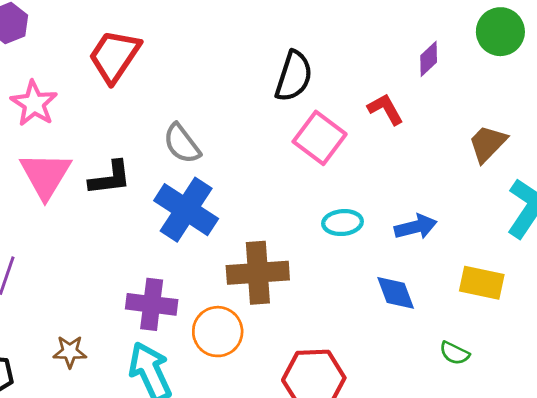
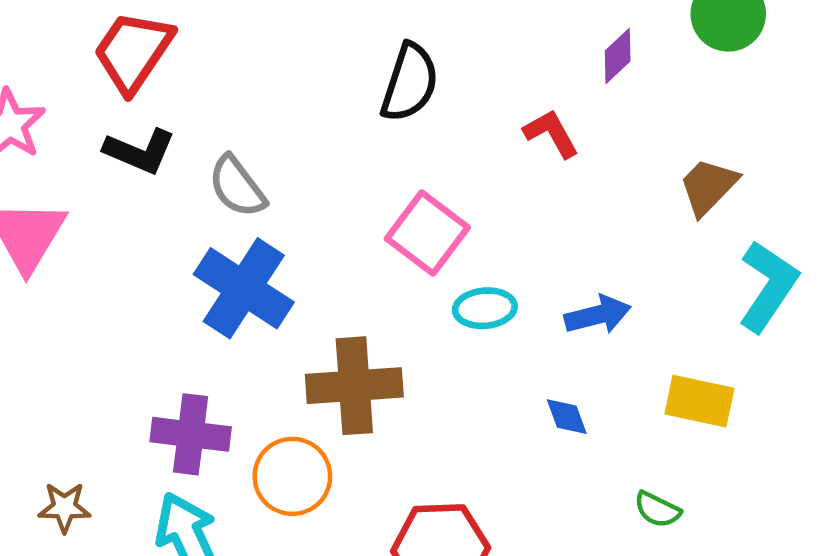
pink square: (320, 138) -> (427, 233), moved
black L-shape: (110, 178) -> (140, 151), moved, turned 30
blue diamond: (396, 293) -> (567, 417), size x0.7

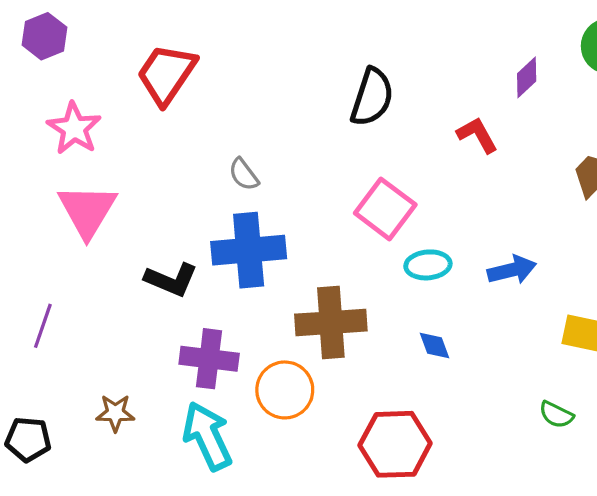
black L-shape: (140, 151) -> (171, 280), moved
gray semicircle: (237, 187) -> (244, 174), size x0.7
blue cross: (244, 288) -> (249, 250), turned -38
blue diamond: (567, 417) -> (435, 346), moved

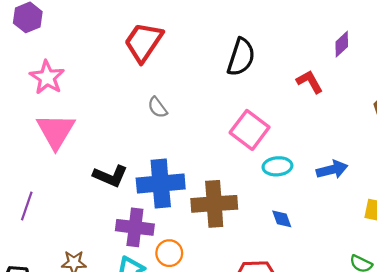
red trapezoid: (166, 74) -> (144, 42), moved
blue cross: (249, 250) -> (161, 183), moved
orange circle: (285, 390) -> (169, 253), moved, size x0.7

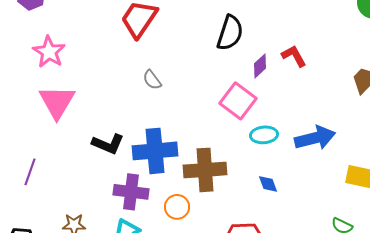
purple diamond: (342, 44) -> (260, 66), moved
blue arrow: (332, 170) -> (315, 138), size x1.4
orange circle: (169, 253) -> (177, 207), moved

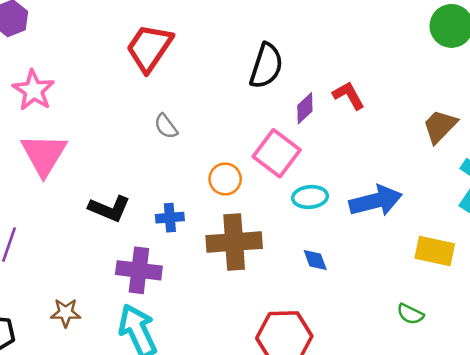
blue cross: (155, 151) -> (170, 218), size x0.5
orange circle: (177, 207) -> (225, 179), moved

